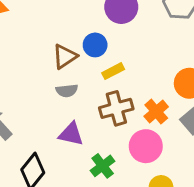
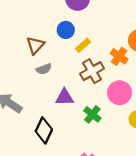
brown triangle: (65, 56) -> (35, 45), moved
gray semicircle: (67, 91) -> (44, 69), moved
orange cross: (156, 111) -> (119, 56), moved

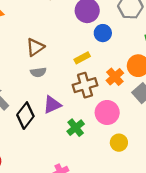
blue circle: (66, 30) -> (103, 33), moved
purple triangle: (64, 97) -> (52, 105), turned -36
black diamond: (44, 130) -> (25, 116), moved

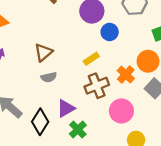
green cross: (76, 128) -> (78, 129), moved

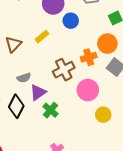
yellow rectangle: (91, 59) -> (42, 37), moved
orange cross: (126, 75) -> (89, 57), turned 35
gray semicircle: (49, 77) -> (24, 78), moved

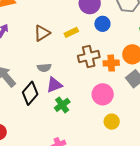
brown cross: (64, 70) -> (89, 57), moved

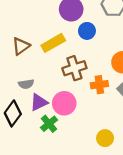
yellow rectangle: (71, 32) -> (53, 43), size x1.5
orange cross: (111, 63) -> (99, 85), moved
pink circle: (103, 94) -> (64, 103), moved

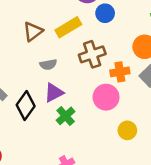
gray semicircle: (26, 84) -> (48, 65), moved
pink circle: (64, 103) -> (106, 97), moved

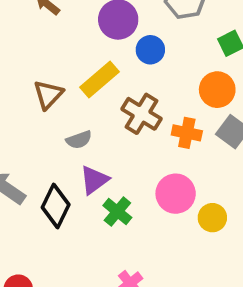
brown cross: (92, 54) -> (141, 114), turned -30
orange cross: (120, 72) -> (187, 133), turned 30
pink circle: (106, 97) -> (176, 194), moved

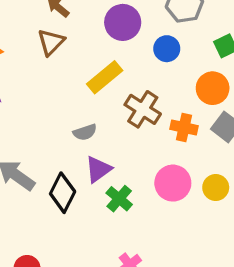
blue circle: (150, 50) -> (167, 49), moved
brown triangle: (48, 95) -> (51, 42), moved
yellow circle: (212, 218) -> (216, 187), moved

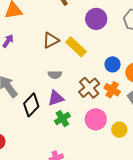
brown triangle: (51, 42) -> (51, 40), moved
blue circle: (167, 49) -> (113, 64), moved
yellow rectangle: (105, 77) -> (76, 47), turned 65
brown cross: (143, 109) -> (89, 88), moved

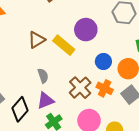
purple circle: (96, 19) -> (86, 30), moved
gray semicircle: (55, 75) -> (43, 76), turned -104

